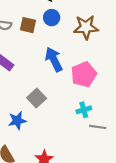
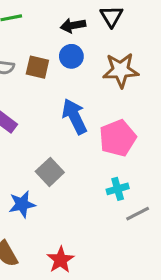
gray line: (98, 127) -> (138, 214), turned -35

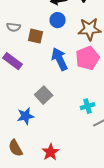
brown square: (37, 67) -> (36, 36), moved
pink pentagon: (118, 138) -> (88, 58), moved

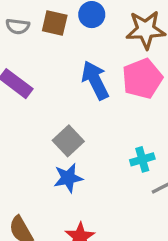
brown square: (36, 36) -> (55, 23), moved
blue star: (26, 116) -> (68, 178), moved

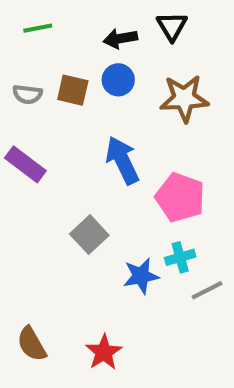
pink pentagon: (142, 79) -> (180, 197), moved, turned -30
blue star: (68, 178) -> (141, 276), moved

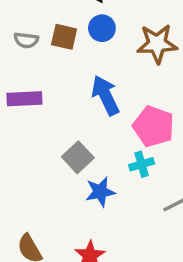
purple rectangle: (25, 164) -> (24, 99), turned -40
cyan cross: (180, 257) -> (142, 164), moved
blue star: (141, 276) -> (100, 192), moved

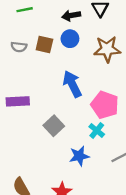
purple rectangle: (24, 99) -> (18, 101), moved
cyan cross: (142, 164) -> (97, 130), turned -35
blue star: (100, 192) -> (79, 156), moved

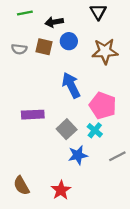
black arrow: (71, 15) -> (54, 22), moved
purple rectangle: (18, 101) -> (33, 115), moved
gray square: (54, 126) -> (67, 129), moved

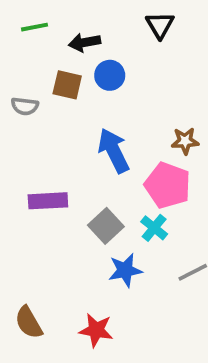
gray semicircle: (19, 49) -> (25, 106), moved
brown star: (105, 51) -> (185, 141), moved, size x0.6
red star: (61, 190) -> (96, 330), turned -30

